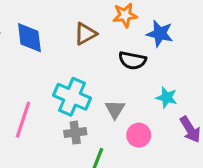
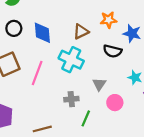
cyan cross: (72, 97) -> (71, 60), moved
pink line: (23, 120) -> (37, 73), moved

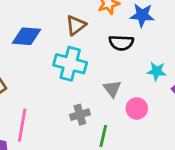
blue diamond: (42, 33) -> (26, 36), turned -70
pink line: (37, 73) -> (22, 125), moved

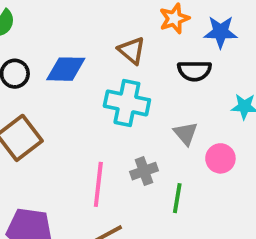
brown triangle: (76, 25) -> (132, 50), turned -40
pink line: (22, 125) -> (98, 184), moved

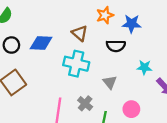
pink circle: (220, 158) -> (131, 109), moved
gray cross: (144, 171) -> (85, 103), turned -32

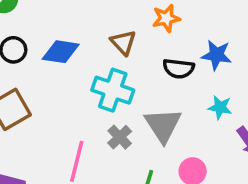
blue star: (132, 24) -> (217, 55), moved
gray triangle: (110, 82) -> (163, 125), size x1.6
gray cross: (85, 103) -> (120, 137), moved

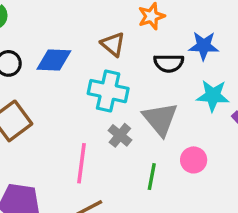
cyan star: (220, 107) -> (213, 96), size x1.4

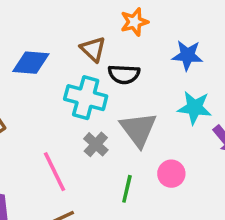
black semicircle: (169, 63) -> (124, 74), moved
pink line: (82, 163) -> (54, 172), turned -36

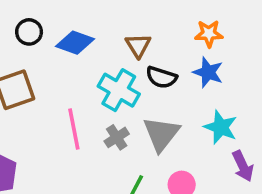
orange star: (134, 22) -> (209, 34), moved
blue star: (187, 55) -> (208, 72), moved
pink line: (54, 172) -> (74, 129), moved

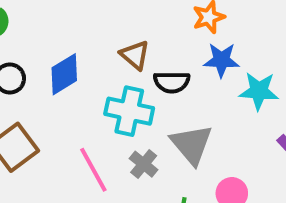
blue diamond: (75, 43) -> (64, 74), turned -33
cyan star: (221, 127) -> (259, 91), moved

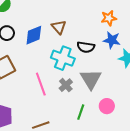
brown triangle: (135, 55) -> (59, 27), moved

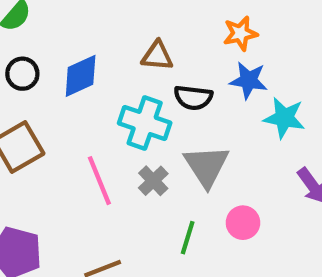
brown triangle: (59, 27) -> (157, 56), moved, turned -42

